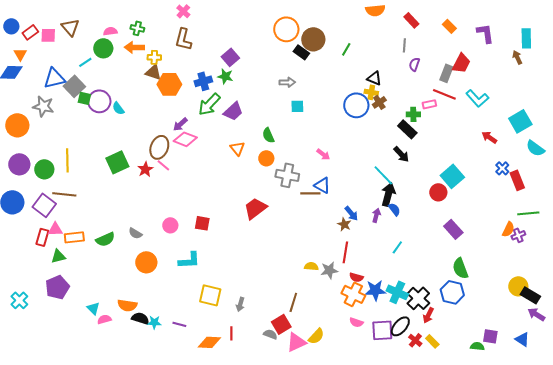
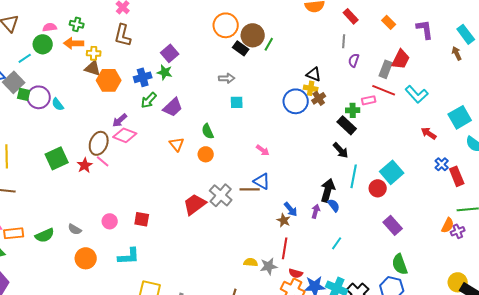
cyan rectangle: (526, 38) -> (466, 34), turned -36
green line: (346, 49) -> (269, 44), moved
green arrow: (209, 104) -> (149, 100), size x0.7
gray cross: (287, 175) -> (221, 195), moved, turned 30
cyan line: (383, 175) -> (354, 176), moved, turned 55

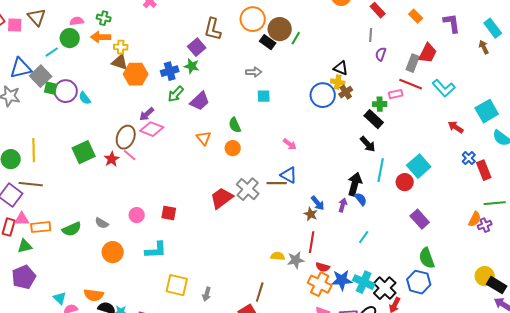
brown L-shape: (123, 35) -> (213, 29), moved

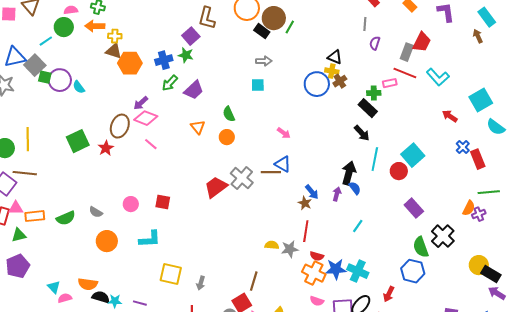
gray arrow: (254, 72) -> (264, 61), moved
pink line: (130, 155) -> (151, 144), moved
black cross: (385, 288) -> (443, 236), moved

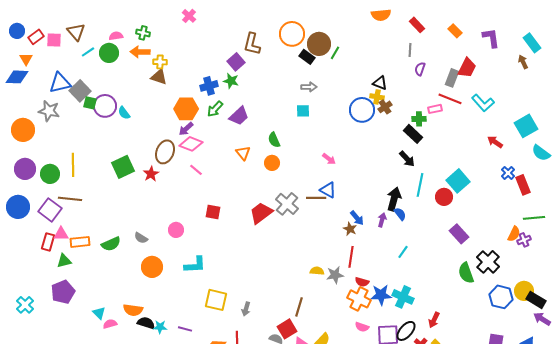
cyan line: (46, 41) -> (88, 52), moved
orange hexagon: (130, 63) -> (186, 109), moved
red square: (163, 202) -> (213, 212), moved
blue hexagon: (413, 271) -> (501, 297), moved

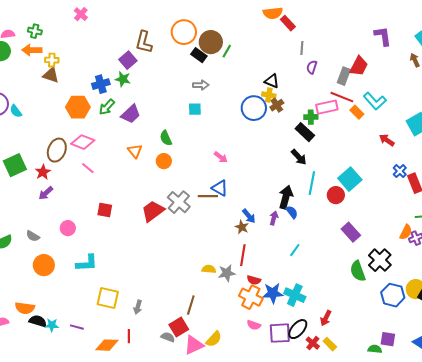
red rectangle: (417, 25) -> (288, 23), moved
orange rectangle: (455, 31) -> (357, 112), moved
pink rectangle: (435, 109) -> (327, 107), size x1.5
purple arrow: (186, 129) -> (46, 193), moved

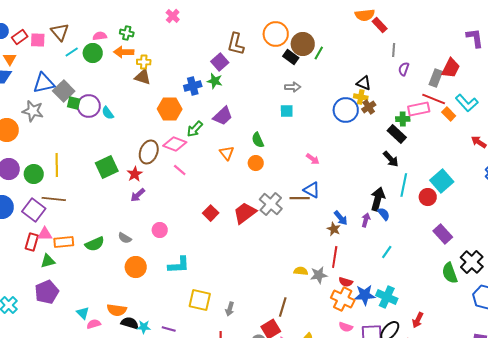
green arrow: (107, 107) -> (195, 129), moved
red square: (105, 210) -> (211, 213), moved, turned 35

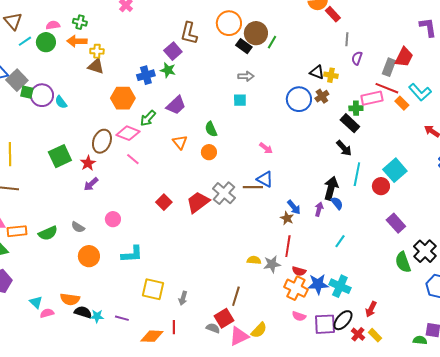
yellow cross: (361, 97) -> (331, 75), moved

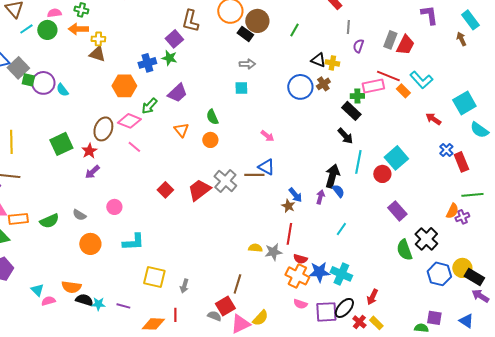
green line: (272, 42) -> (294, 30), moved
gray rectangle: (389, 67) -> (390, 40), moved

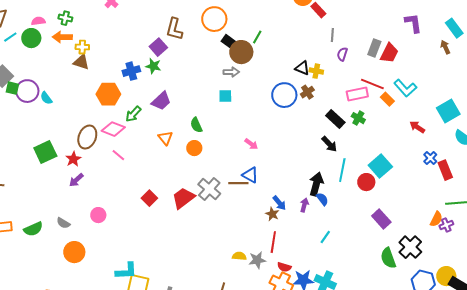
brown circle: (257, 21) -> (241, 52), moved
green line: (294, 30) -> (257, 37), moved
green cross: (357, 96) -> (358, 118), moved, turned 32
cyan L-shape: (133, 242) -> (126, 271), moved

